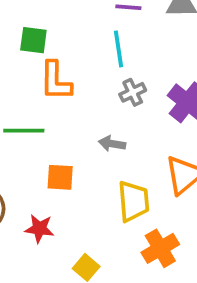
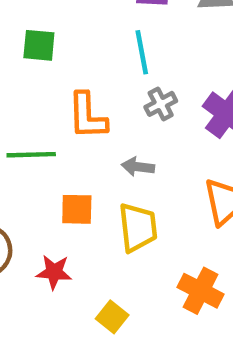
orange L-shape: (56, 81) -> (87, 116), moved
yellow trapezoid: (133, 201) -> (138, 227), moved
orange cross: (160, 248) -> (201, 291), turned -30

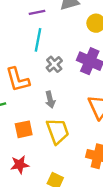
cyan line: (142, 52) -> (38, 40), turned 35
gray arrow: (138, 167) -> (50, 100), turned -98

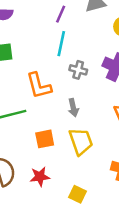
purple line: (37, 12) -> (61, 14), turned -56
gray cross: (54, 64) -> (78, 70), turned -35

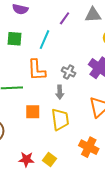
cyan line: (61, 44) -> (44, 40), moved
gray cross: (78, 70) -> (69, 72), moved
red star: (40, 177) -> (26, 159), moved

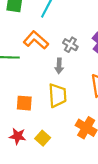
orange L-shape: (37, 70) -> (36, 40), turned 130
orange square: (33, 112) -> (24, 103), moved

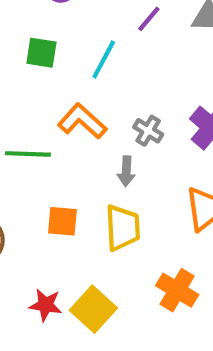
orange square: (24, 103) -> (62, 221), moved
yellow square: (43, 138) -> (93, 309), size x1.5

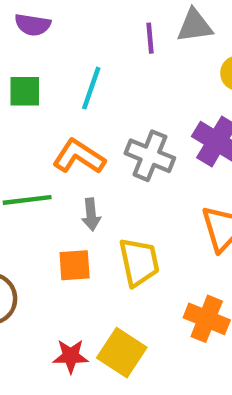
purple line: (149, 19) -> (150, 38), moved, turned -36
gray cross: (148, 131) -> (150, 156), size x1.5
gray arrow: (126, 171) -> (91, 215), moved

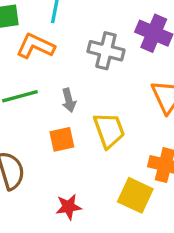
orange L-shape: (79, 157) -> (35, 46), moved
yellow square: (122, 353) -> (135, 195), moved

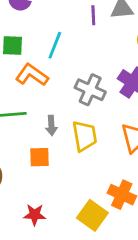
yellow trapezoid: (109, 130) -> (85, 136), moved

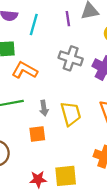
cyan line: (55, 45) -> (34, 24), moved
gray cross: (90, 90) -> (71, 58), moved
yellow square: (92, 215) -> (66, 176), moved, turned -35

